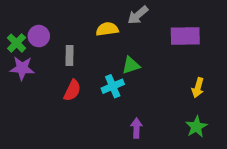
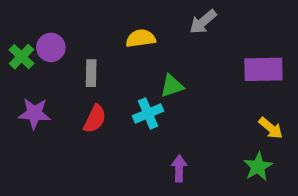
gray arrow: (138, 15) -> (203, 22), moved
purple rectangle: (185, 36) -> (263, 69), moved
purple star: (22, 68) -> (34, 113), moved
yellow arrow: (198, 88) -> (271, 128), moved, turned -66

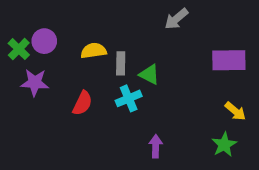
yellow semicircle: (141, 38) -> (94, 51), moved
gray rectangle: (91, 73) -> (121, 63), moved
green triangle: (172, 86) -> (149, 75), turned 45
purple star: (34, 113) -> (35, 82), moved

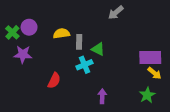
purple rectangle: (229, 60) -> (150, 57), moved
red semicircle: (82, 103) -> (54, 80), moved

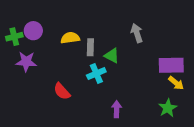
gray arrow: (116, 13) -> (137, 33), moved, turned 112
green cross: (12, 32) -> (14, 37), turned 32
red semicircle: (54, 80) -> (62, 91), turned 112

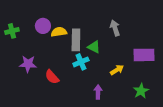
purple circle: (33, 31) -> (43, 26), moved
gray rectangle: (90, 47) -> (76, 40), size x1.5
purple star: (26, 62) -> (28, 64), moved
yellow arrow: (176, 83) -> (117, 70), moved, turned -72

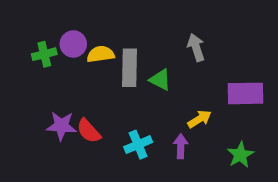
green cross: (12, 31) -> (44, 54), moved
cyan cross: (81, 62) -> (138, 145), moved
purple star: (28, 64) -> (61, 126), moved
purple arrow: (98, 92) -> (181, 146), moved

